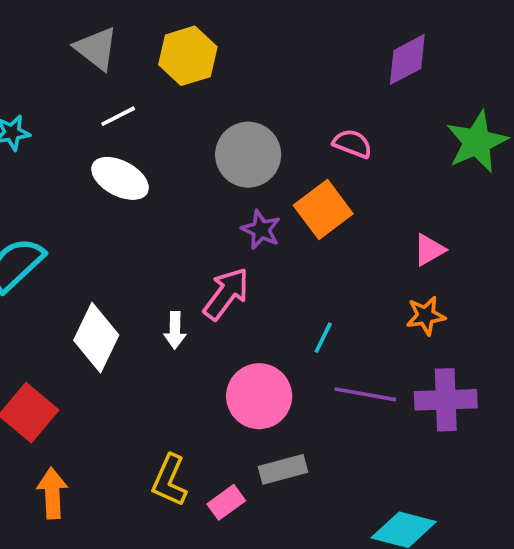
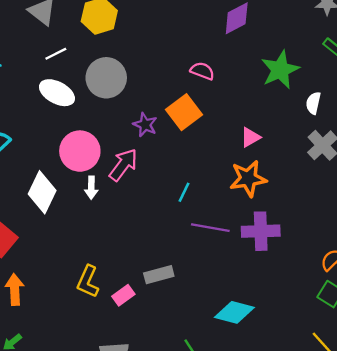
gray circle: (248, 155) -> (106, 78), moved
orange star: (426, 316) -> (248, 179), size x1.5
pink circle: (259, 396) -> (80, 151), moved

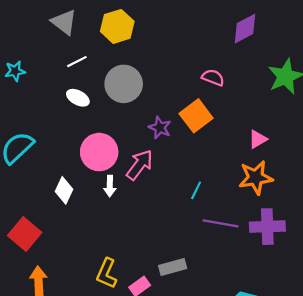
white ellipse: (57, 93) -> (78, 98), size x0.7
white diamond: (42, 192) -> (64, 190), size x0.7

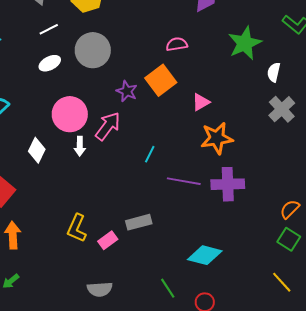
pink semicircle: (213, 78) -> (177, 44), turned -30
white ellipse: (78, 98) -> (50, 63), turned -55
pink triangle: (258, 139) -> (201, 102), moved
cyan line: (196, 190) -> (150, 154), moved

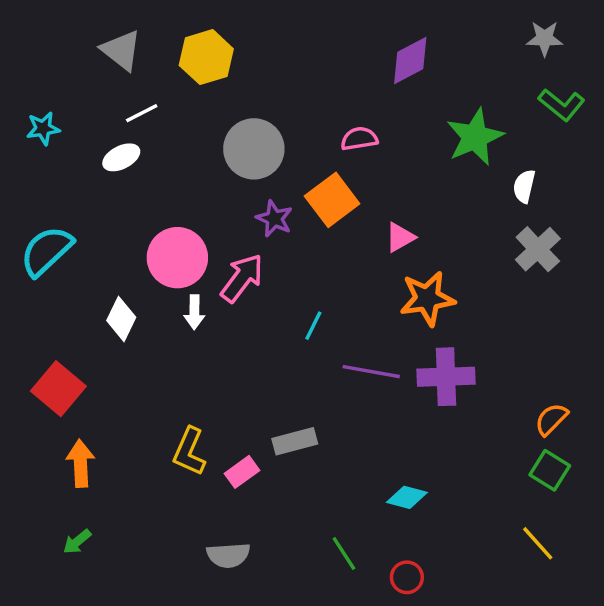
gray circle: (93, 50) -> (254, 149), moved
white ellipse: (50, 63) -> (121, 157), moved
cyan diamond: (205, 255) -> (407, 497), size x0.7

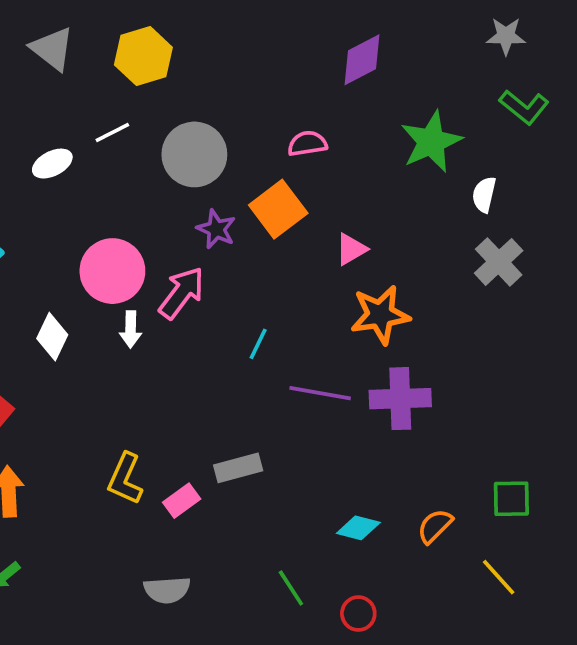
white line: (142, 113) -> (112, 133), moved
orange semicircle: (551, 419) -> (435, 526), moved
green square: (550, 470) -> (511, 499), turned -33

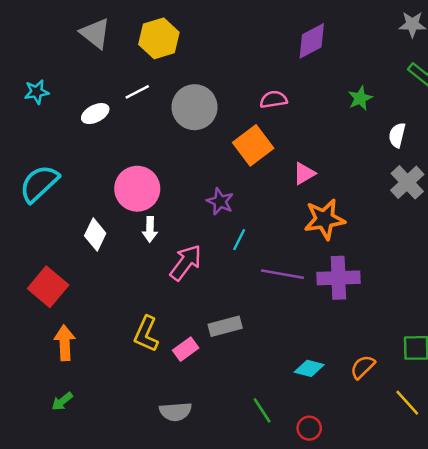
green star: (431, 142) -> (360, 98), size x0.6
purple star: (216, 229) -> (220, 201), moved
pink arrow: (182, 293) -> (186, 263), moved

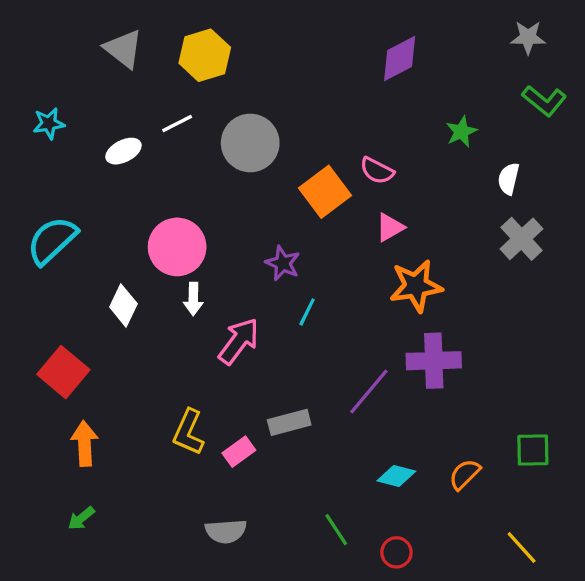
pink semicircle: (274, 100) -> (377, 171), moved, turned -144
purple line: (282, 274) -> (369, 392), moved, turned -60
yellow line: (407, 403) -> (522, 547), moved

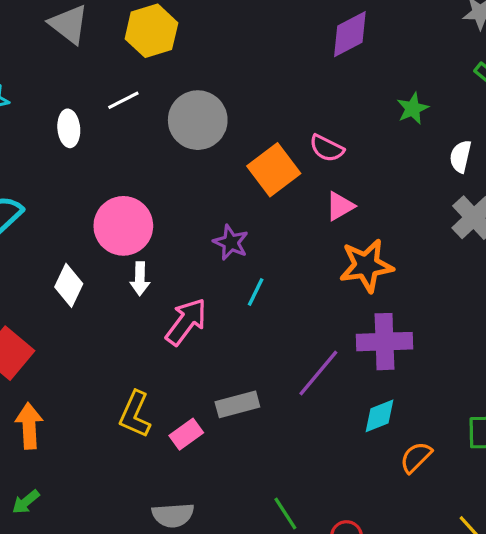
white ellipse: (123, 151) -> (69, 128), turned -68
cyan diamond: (396, 476) -> (380, 416), moved, turned -36

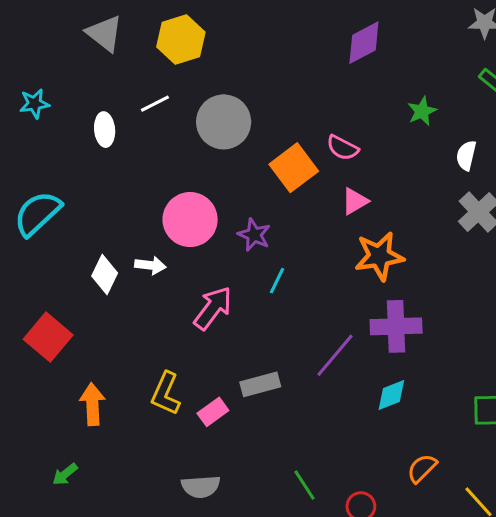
pink circle: (123, 226) -> (190, 220), moved
white arrow: (140, 279) -> (150, 265), moved, turned -84
orange arrow: (29, 426) -> (92, 404), moved
orange semicircle: (416, 457) -> (422, 468), moved

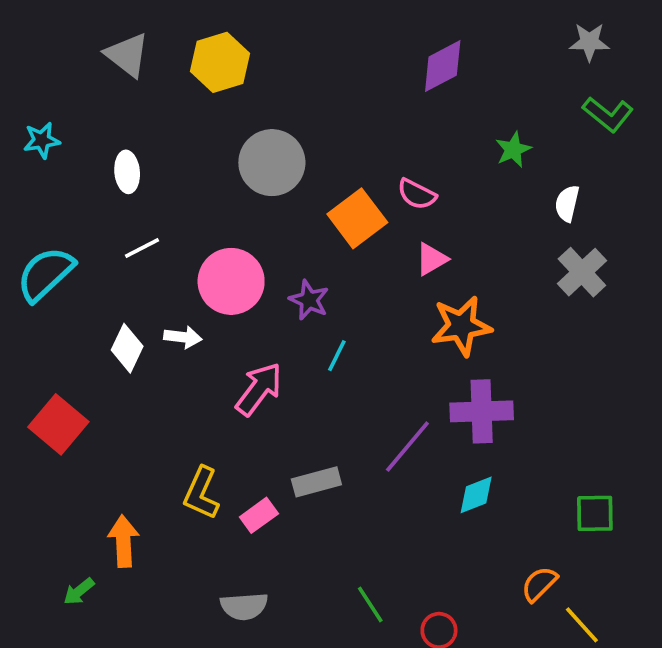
white line: (155, 104) -> (142, 248), moved
orange arrow: (92, 404) -> (123, 541), moved
orange semicircle: (422, 468) -> (539, 584), moved

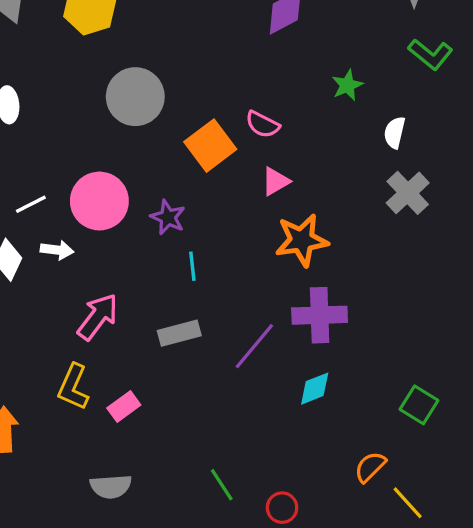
white line: (142, 248) -> (31, 204), moved
cyan line: (337, 356) -> (192, 266), turned -32
pink arrow: (259, 389) -> (98, 317), moved
gray rectangle: (316, 482) -> (179, 333), moved
green square: (595, 513) -> (419, 405), turned 33

